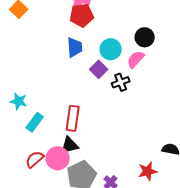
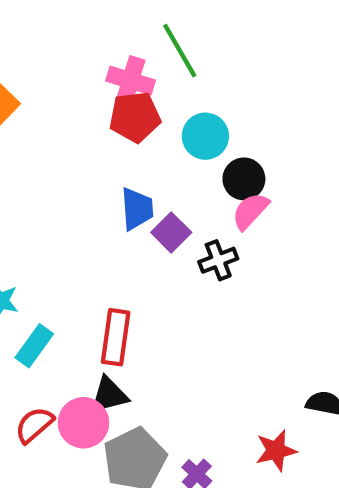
black circle: (145, 37) -> (244, 179), moved
blue trapezoid: (75, 47) -> (137, 209), moved
cyan circle: (111, 49) -> (205, 136), moved

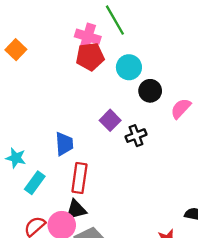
blue trapezoid: (137, 209) -> (64, 144), moved
pink semicircle: (250, 211) -> (181, 108), moved

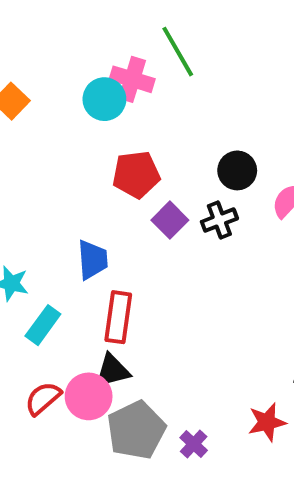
red pentagon: (90, 57) -> (136, 174), moved
cyan circle: (129, 67) -> (104, 99), moved
black cross: (136, 136) -> (219, 220), moved

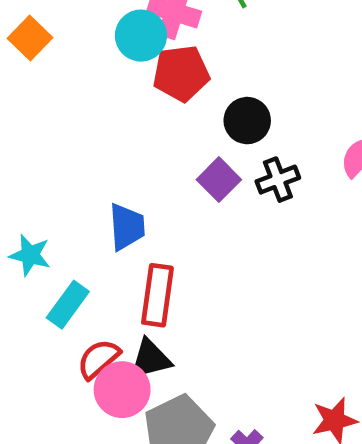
black circle: (237, 170) -> (247, 121), moved
red pentagon: (136, 174) -> (181, 73), moved
red semicircle: (43, 398) -> (98, 359), moved

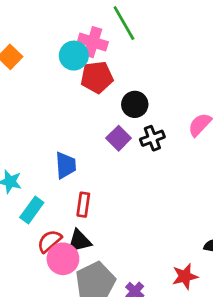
red rectangle: (157, 295) -> (83, 205), size x0.7

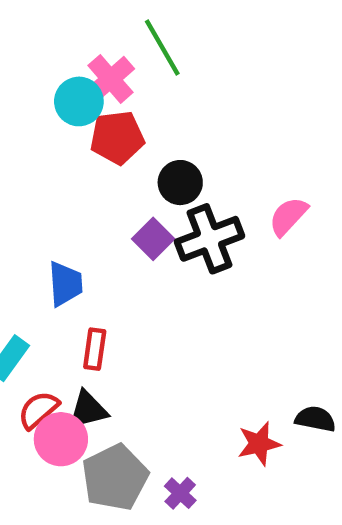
pink cross: (93, 42) -> (110, 79), turned 32
black cross: (152, 138) -> (209, 239), size x1.6
red star: (185, 276) -> (259, 444), moved

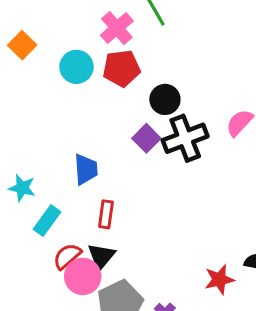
cyan circle: (79, 101) -> (76, 67), moved
black triangle: (88, 410) -> (101, 256), turned -36

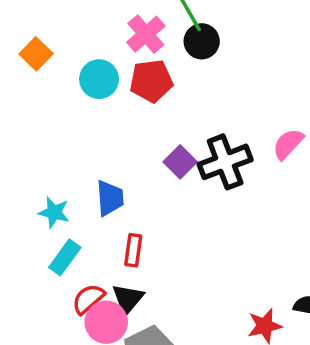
black circle: (165, 99) -> (202, 41), moved
cyan star: (22, 188) -> (54, 212), moved

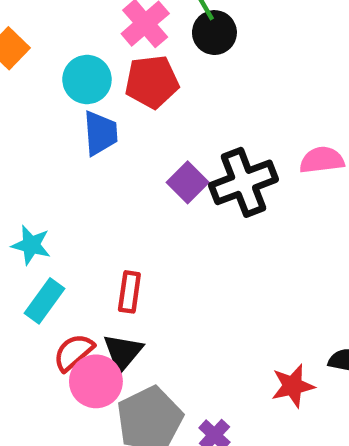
pink semicircle: (288, 144) -> (322, 160), turned 40
blue trapezoid: (110, 198) -> (100, 133), moved

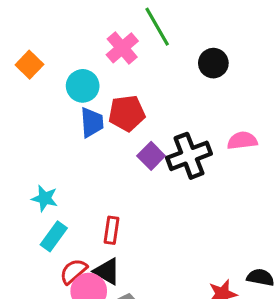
black circle: (214, 33) -> (213, 63), moved
red pentagon: (152, 82) -> (127, 113), moved
black triangle: (123, 352) -> (107, 271), turned -40

